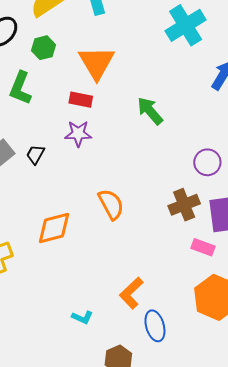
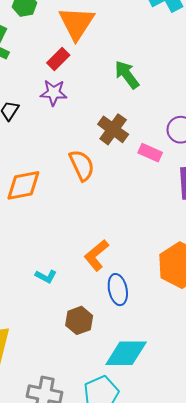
red rectangle: (81, 100) -> (58, 59), turned -60
brown cross: (184, 205) -> (113, 129), moved, turned -36
pink rectangle: (203, 247) -> (150, 153), moved

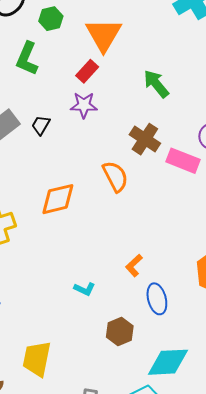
pink rectangle: (150, 153) -> (183, 161), size x1.4
orange L-shape: (96, 255) -> (134, 266), size x0.7

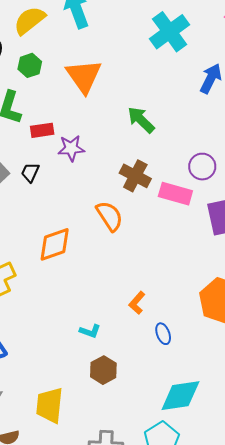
red rectangle: (87, 71) -> (42, 130), moved, turned 45
blue ellipse: (157, 299) -> (163, 334), size x0.7
brown hexagon: (120, 331) -> (103, 370), moved

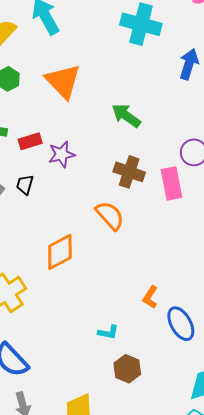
cyan cross: (170, 32) -> (141, 24), turned -30
pink rectangle: (175, 194) -> (172, 183), turned 72
blue ellipse: (163, 334) -> (181, 324), size x1.6

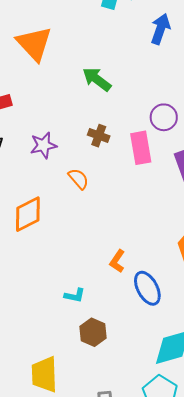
purple star: (62, 154) -> (43, 145), moved
brown cross: (129, 172) -> (99, 136), size x0.7
orange semicircle: (110, 216) -> (78, 179), size x0.7

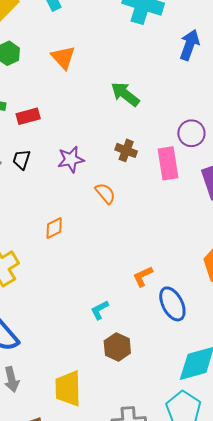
orange triangle: (34, 44) -> (63, 58), size x0.7
orange diamond: (28, 214) -> (54, 228), size x0.6
orange L-shape: (117, 261) -> (143, 276), turned 30
cyan L-shape: (75, 295) -> (100, 310), turned 140

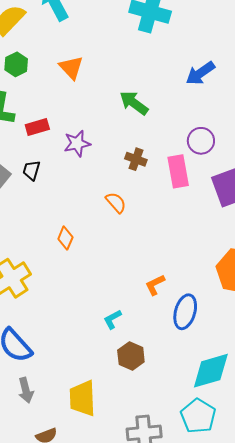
blue arrow: (190, 45) -> (200, 73), moved, turned -144
purple star: (71, 159) -> (77, 143), moved
orange diamond: (54, 228) -> (65, 238), turned -40
blue ellipse: (172, 304) -> (185, 312), turned 44

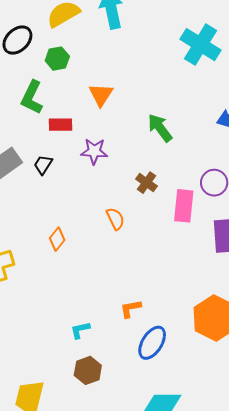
orange triangle: (71, 68) -> (101, 95), moved

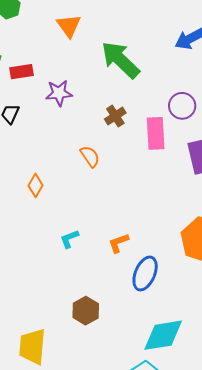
orange triangle: (101, 95) -> (69, 26), moved
green arrow: (160, 128) -> (120, 60), size x1.4
brown cross: (147, 183) -> (115, 116), turned 30
cyan L-shape: (80, 330) -> (69, 239), moved

